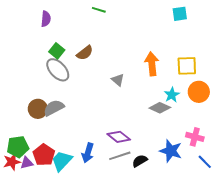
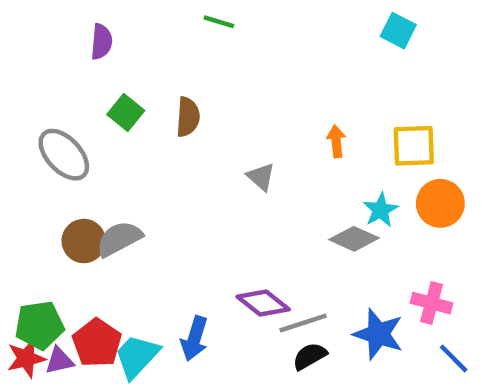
cyan square: (180, 14) -> (398, 31), turned 35
brown semicircle: (85, 53) -> (188, 117), turned -48
orange arrow: (152, 64) -> (336, 141), size x0.6
gray ellipse: (58, 70) -> (64, 155), moved
gray line: (120, 156) -> (303, 323), moved

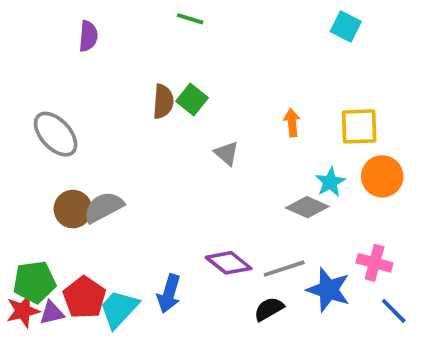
green square: (126, 113) -> (192, 100), moved
gray line: (303, 323) -> (284, 269), moved

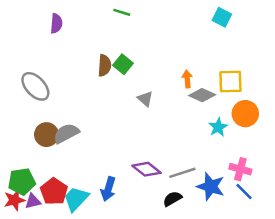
cyan star: (330, 182) -> (218, 127), moved
gray diamond: (307, 207) -> (202, 95), moved
blue line: (394, 311) -> (244, 191), moved

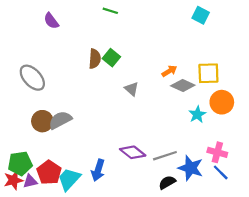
purple semicircle: (56, 23) -> (51, 21), turned 138
orange arrow: (187, 79) -> (169, 71), turned 64
black semicircle: (172, 199) -> (167, 182), moved

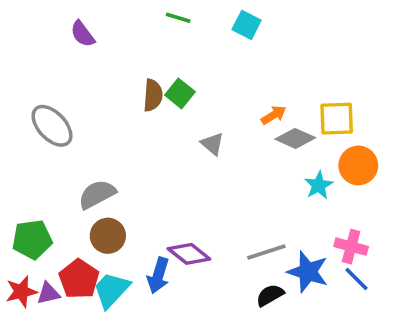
cyan square: (201, 15) -> (247, 25), moved
brown circle: (42, 121) -> (108, 236), moved
purple diamond: (133, 152) -> (189, 254), moved
green pentagon: (20, 163) -> (32, 239), moved

